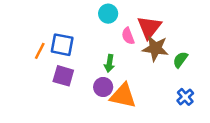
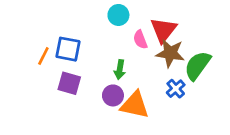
green semicircle: (180, 60) -> (198, 65), size x1.6
blue cross: (185, 97) -> (176, 89), moved

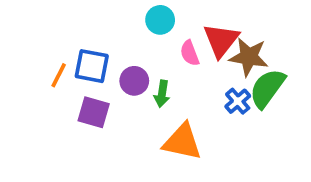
brown star: (170, 53) -> (249, 57), moved
blue cross: (176, 89) -> (238, 101), moved
purple circle: (113, 95) -> (134, 81), moved

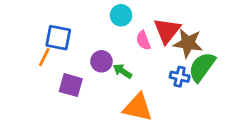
blue square: (92, 66) -> (58, 38), moved
green arrow: (162, 94) -> (122, 71), turned 114
blue cross: (238, 101) -> (180, 77), turned -36

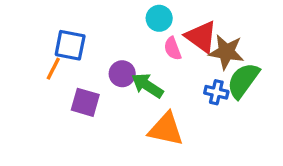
cyan circle: (121, 15) -> (159, 18), moved
red triangle: (167, 31) -> (201, 37), turned -32
green arrow: (122, 71) -> (147, 86), size x1.4

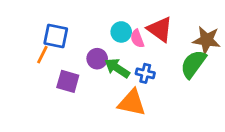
cyan circle: (159, 18) -> (121, 32), moved
brown star: (226, 52) -> (207, 40), moved
blue cross: (216, 92) -> (145, 73), moved

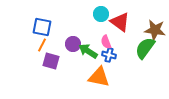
cyan circle: (121, 32) -> (101, 14), moved
pink semicircle: (137, 39) -> (106, 42), moved
orange line: (42, 55) -> (42, 45), moved

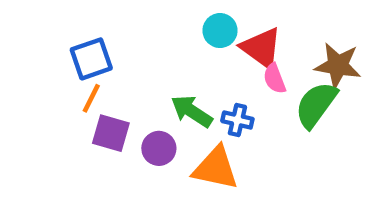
blue square: (42, 27) -> (91, 59), turned -30
pink semicircle: (106, 42) -> (275, 79), moved
purple circle: (73, 44) -> (159, 148), moved

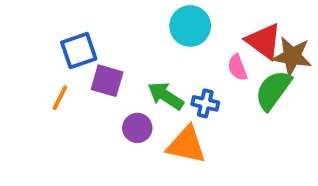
cyan circle: (220, 31) -> (190, 26), size x1.4
red triangle: (261, 48) -> (264, 41), moved
orange line: (91, 98) -> (60, 98), moved
purple square: (111, 133) -> (107, 81), moved

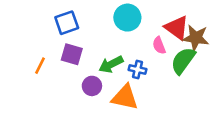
blue square: (79, 51) -> (67, 23), moved
green arrow: (166, 96) -> (111, 64), turned -60

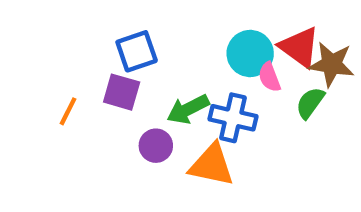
cyan circle: (127, 18) -> (250, 54), moved
blue square: (67, 23) -> (137, 51), moved
green semicircle: (183, 61) -> (310, 103), size x0.7
blue cross: (138, 69) -> (233, 118), size x1.5

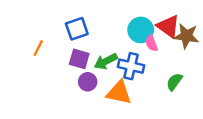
purple square: (122, 92) -> (79, 59), moved
green semicircle: (310, 103) -> (174, 82), moved
orange line: (68, 111) -> (38, 48), moved

